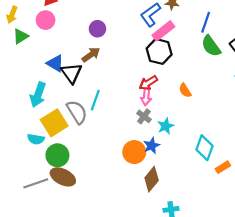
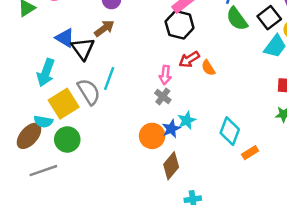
red arrow: (148, 83) -> (189, 59), moved
cyan star: (166, 126) -> (187, 120), moved
brown ellipse: (63, 177) -> (29, 136), moved, turned -75

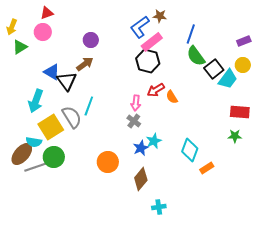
black square: (269, 18) -> (214, 69), moved
orange circle: (152, 136) -> (108, 162), moved
gray line: (43, 171) -> (36, 167), moved

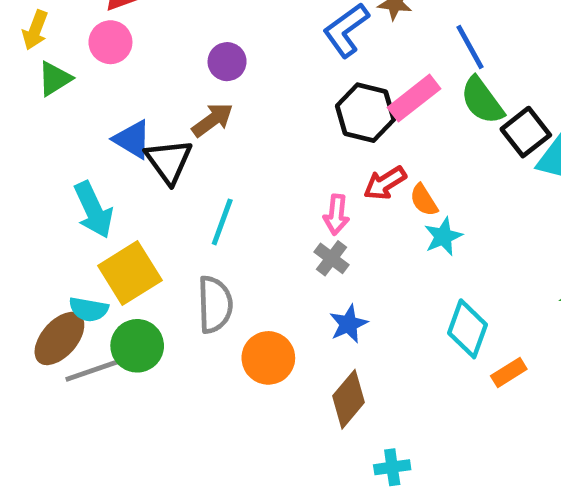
blue line: (191, 34) -> (470, 47), turned -48
pink rectangle: (152, 42) -> (414, 98), moved
cyan arrow: (36, 101) -> (93, 210), turned -45
gray semicircle: (72, 117) -> (215, 304), moved, turned 30
cyan star: (154, 141) -> (443, 236), moved

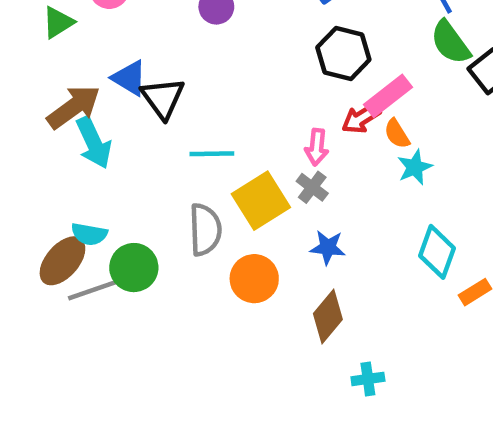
pink rectangle: (414, 98) -> (388, 96), moved
brown arrow: (212, 120) -> (74, 107), moved, size x1.4
cyan line: (222, 222) -> (212, 154), turned 69
yellow square: (130, 273) -> (261, 201), moved
blue star: (348, 324) -> (328, 247), turned 30

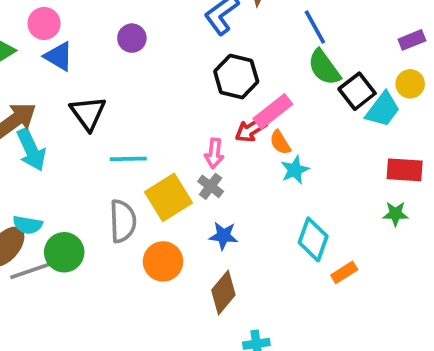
blue triangle: (129, 78) -> (59, 56), moved

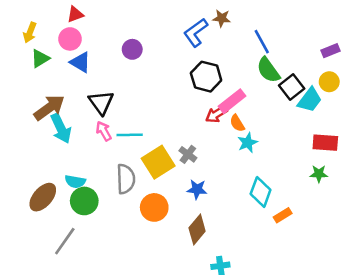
pink arrow: (214, 153) -> (104, 131), moved, turned 144
cyan semicircle: (28, 225) -> (75, 182), moved
gray line: (31, 271) -> (65, 241), moved, turned -36

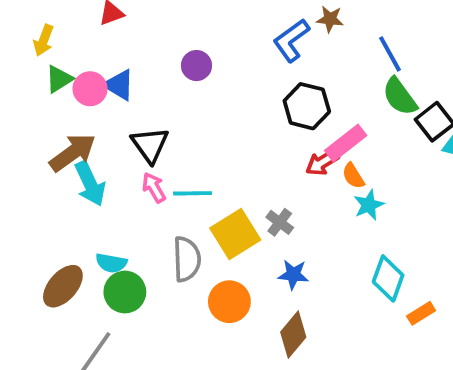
pink circle: (70, 39) -> (90, 89), moved

